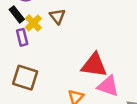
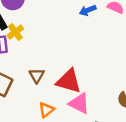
brown triangle: (57, 16) -> (37, 75), moved

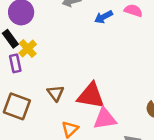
pink triangle: (79, 103) -> (105, 119), turned -30

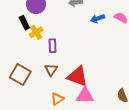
purple rectangle: (15, 63) -> (52, 46), moved

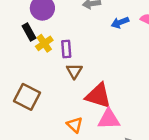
purple rectangle: (52, 46) -> (66, 49), moved
brown triangle: (51, 70) -> (74, 71), moved
orange triangle: (57, 99) -> (75, 125), turned -40

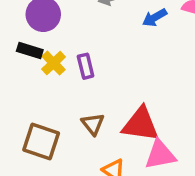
black rectangle: (29, 32) -> (30, 51), turned -35
brown triangle: (74, 71) -> (93, 124), moved

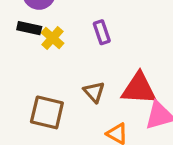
purple rectangle: (86, 66) -> (102, 32), moved

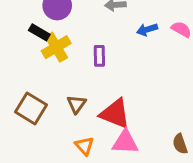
yellow cross: (52, 38) -> (56, 47), size x1.4

